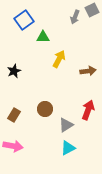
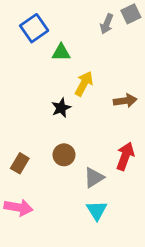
black star: (14, 71) -> (61, 108), moved
cyan triangle: (68, 148) -> (97, 210), turned -35

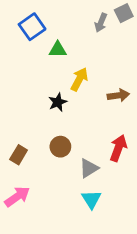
pink arrow: (18, 207) -> (17, 197), turned -45

